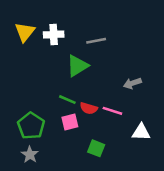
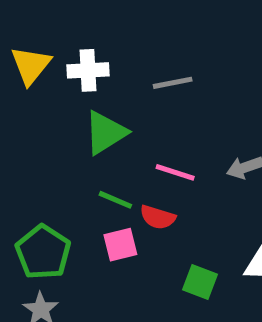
green triangle: (77, 66) -> (105, 133), moved
pink line: (112, 111) -> (175, 172), moved
green square: (96, 148) -> (200, 282), moved

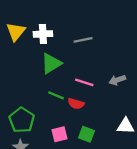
pink square: (120, 245) -> (59, 134), moved
green square: (200, 282) -> (87, 134), moved

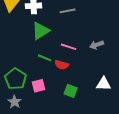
pink square: (59, 134) -> (39, 86), moved

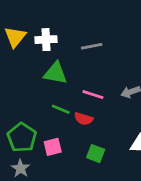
green triangle: (41, 31) -> (55, 73), turned 42

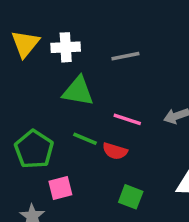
green pentagon: (22, 137) -> (34, 149), moved
pink square: (53, 147) -> (60, 188), moved

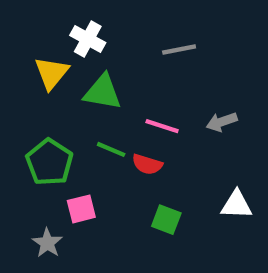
yellow triangle: (25, 44) -> (52, 73), moved
white cross: (66, 47) -> (88, 39), turned 32
gray line: (125, 56) -> (179, 50), moved

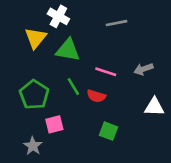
green line: (111, 149) -> (73, 87), turned 36
white triangle: (236, 205) -> (154, 107), moved

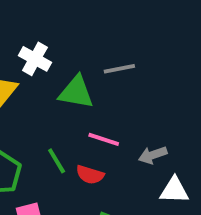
green triangle: (68, 50) -> (76, 92), moved
gray arrow: (144, 69) -> (153, 155), moved

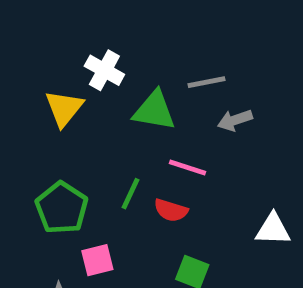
gray arrow: (153, 155) -> (235, 120), moved
green line: (57, 161) -> (131, 194), turned 56

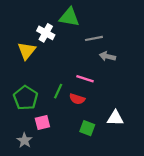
green triangle: (154, 111) -> (69, 17), moved
gray arrow: (235, 120) -> (107, 56), turned 32
white triangle: (273, 229) -> (115, 118), moved

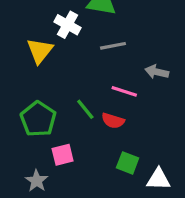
gray line: (94, 38) -> (113, 46), moved
gray arrow: (107, 56) -> (157, 72), moved
green line: (58, 91) -> (85, 109), turned -64
white triangle: (115, 118) -> (158, 179), moved

